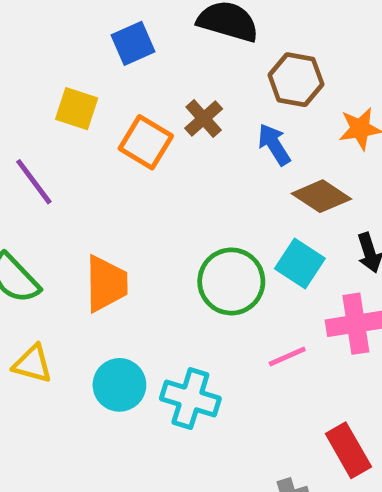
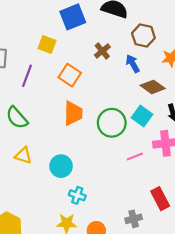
blue square: (133, 43) -> (73, 17), size x1.4
orange square: (146, 142) -> (70, 75), moved
purple line: (34, 182) -> (27, 76), turned 55
orange trapezoid: (106, 284) -> (73, 113), moved
cyan cross: (190, 398) -> (77, 195), moved, size x0.7

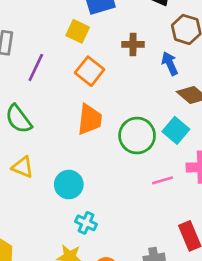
yellow square: (47, 45) -> (78, 31), moved
brown cross: (102, 51) -> (133, 44), turned 35

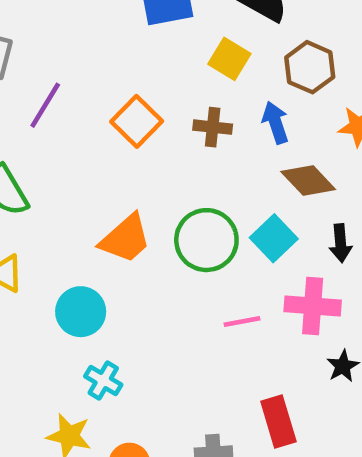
yellow square: (78, 31) -> (229, 59), moved
brown cross: (133, 44) -> (213, 127), moved
orange trapezoid: (90, 119) -> (125, 239), moved, turned 36

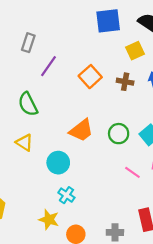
yellow square: (229, 59) -> (135, 51), turned 30
green circle: (206, 240) -> (119, 134), size x0.7
pink line: (242, 321) -> (132, 172), turned 42

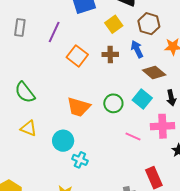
gray rectangle: (28, 43) -> (20, 28), moved
purple line: (49, 66) -> (54, 32), moved
orange trapezoid: (81, 130) -> (79, 107), turned 65
cyan cross: (66, 195) -> (80, 160), moved

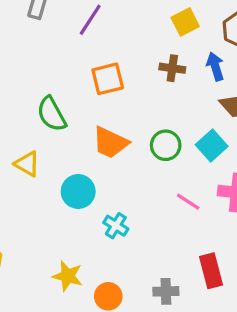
orange square: (77, 56) -> (108, 79), moved, turned 30
green semicircle: (25, 92) -> (52, 114), moved
cyan cross: (80, 160) -> (116, 226), moved

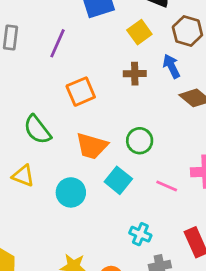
cyan square: (212, 145) -> (118, 180), moved
cyan cross: (116, 226) -> (140, 234), moved

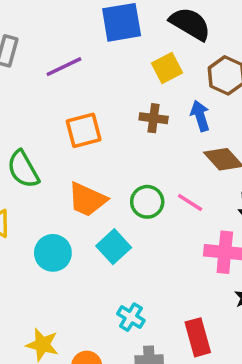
purple line: (58, 43) -> (64, 67), turned 32
pink line: (167, 186) -> (190, 203), moved

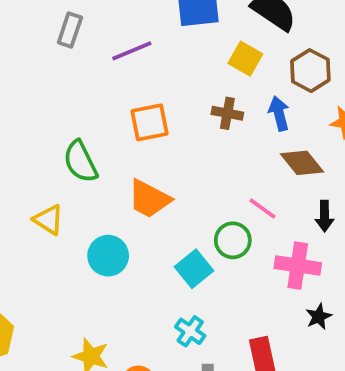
yellow square: (167, 68) -> (245, 59), turned -36
green circle: (147, 202) -> (233, 240), moved
cyan square: (114, 247) -> (194, 269), moved

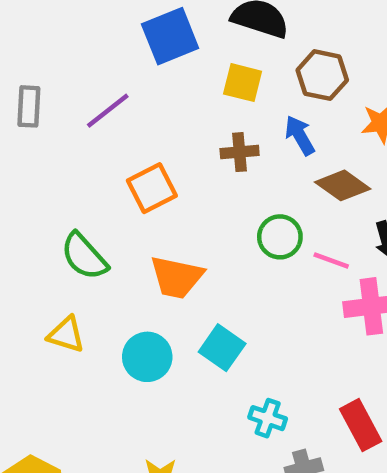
pink line: (263, 209) -> (331, 261), moved
green circle: (233, 240) -> (280, 237), moved
cyan square: (194, 269) -> (222, 348), moved

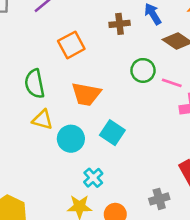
green semicircle: (84, 256) -> (35, 84), turned 32
yellow triangle: (66, 335) -> (42, 120), moved
cyan cross: (268, 418) -> (93, 178), moved, turned 30

